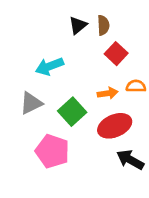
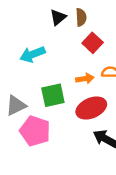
gray triangle: (31, 103) -> (16, 105), moved
green square: (72, 112) -> (53, 95), turned 30

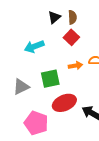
red square: (93, 43) -> (71, 37), moved
red ellipse: (91, 108) -> (64, 103), moved
pink pentagon: (35, 131) -> (36, 123), moved

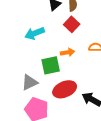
orange arrow: (75, 66) -> (68, 52), moved
gray triangle: (21, 87) -> (30, 82), moved

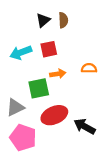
red square: (72, 24) -> (49, 49), moved, turned 35

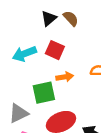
brown semicircle: (63, 20) -> (71, 18), turned -40
red square: (49, 49) -> (55, 50), turned 36

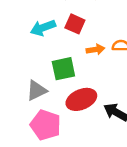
orange arrow: (65, 77) -> (95, 49), moved

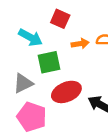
cyan arrow: (43, 28) -> (30, 37), moved, turned -130

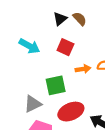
cyan arrow: (30, 37) -> (29, 46), moved

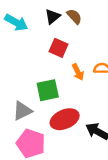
cyan arrow: (29, 46) -> (16, 22), moved
orange arrow: (83, 69) -> (78, 72), turned 72

